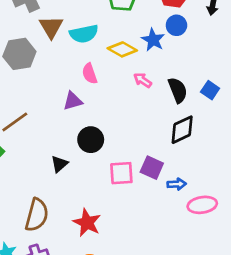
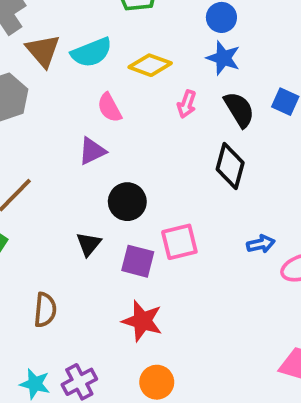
blue star: (153, 40) -> (223, 58), moved
pink arrow: (143, 80) -> (187, 104), turned -96
black diamond: (182, 130) -> (230, 166), moved, turned -40
purple square: (152, 168) -> (138, 261), moved
brown semicircle: (37, 215) -> (45, 310), moved, size x0.7

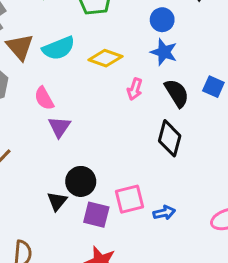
pink semicircle: (109, 108) -> (44, 98), moved
purple triangle: (92, 151) -> (59, 127), turned -30
black circle: (127, 202) -> (81, 181), moved
blue arrow: (261, 244) -> (164, 213), moved

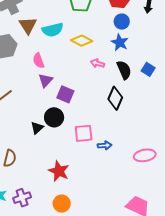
pink arrow: (135, 89) -> (98, 63), turned 80
purple square: (96, 215) -> (65, 94), moved

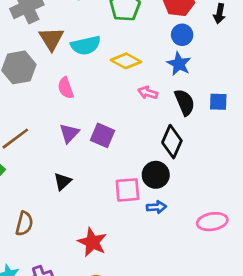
blue square: (148, 69) -> (218, 102), turned -32
purple triangle: (46, 80) -> (69, 133), moved
black circle: (54, 117) -> (156, 175), moved

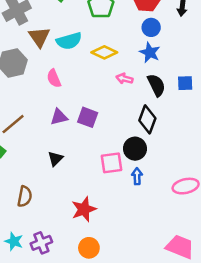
purple triangle: (69, 133) -> (59, 117), turned 36
blue arrow: (156, 207) -> (137, 176), turned -84
red star: (92, 242) -> (84, 209), turned 30

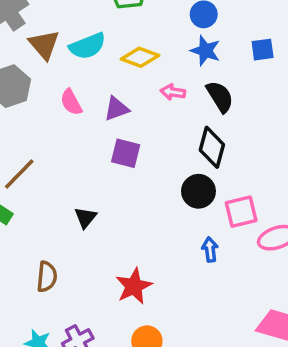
blue square: (185, 83) -> (263, 50), moved
purple triangle: (59, 117) -> (117, 109), moved
pink square: (111, 163) -> (241, 212), moved
blue arrow: (137, 176) -> (210, 250), moved

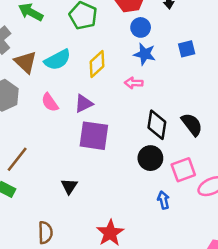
yellow diamond: (140, 57) -> (97, 64), turned -56
pink arrow: (173, 92) -> (134, 83), moved
black semicircle: (220, 97) -> (192, 124), moved
purple square: (126, 153) -> (94, 136), size x1.4

